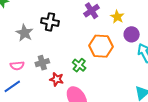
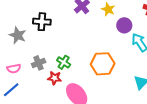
orange hexagon: (101, 46) -> (103, 64), moved
green cross: (79, 65) -> (64, 62), moved

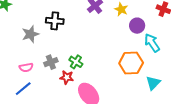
gray star: (18, 35) -> (30, 34), turned 30
orange hexagon: (103, 64) -> (131, 63), moved

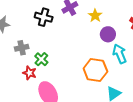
black cross: (55, 21) -> (44, 17), moved
gray cross: (51, 62) -> (22, 48), moved

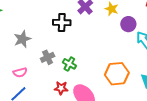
orange hexagon: (95, 70) -> (117, 74), moved
red star: (30, 73) -> (61, 88), moved

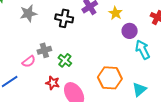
gray star: (22, 39) -> (28, 13), moved
pink semicircle: (20, 72) -> (29, 62), moved, turned -32

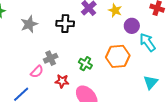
green cross: (65, 60) -> (85, 64), moved
orange hexagon: (110, 78) -> (118, 56), moved
red star: (53, 83) -> (62, 81), moved

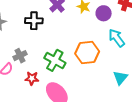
purple circle: (132, 26) -> (104, 13), moved
green cross: (85, 64) -> (55, 60), size x1.5

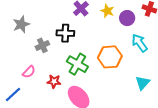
black cross: (34, 21) -> (65, 33), moved
gray cross: (20, 56) -> (42, 45), moved

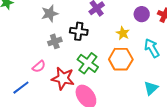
yellow star: (107, 11) -> (123, 33), moved
purple circle: (127, 18) -> (142, 14), moved
gray star: (21, 24) -> (50, 13), moved
red star: (54, 81) -> (63, 78), size x1.6

